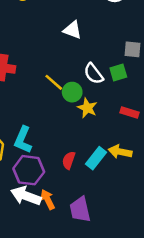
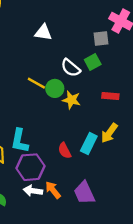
yellow arrow: (120, 152) -> (109, 133), turned -54
red semicircle: (69, 160) -> (65, 151), turned -35
white arrow: (26, 196) -> (33, 191), size x0.7

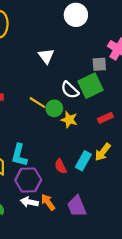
white triangle: (43, 32) -> (46, 56), turned 42
green square: (93, 62) -> (90, 86), size x1.6
red rectangle: (110, 96) -> (105, 118), turned -32

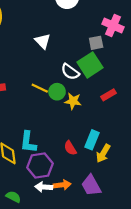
yellow arrow: (103, 152) -> (103, 153), moved
orange arrow: (48, 202) -> (62, 185), turned 126

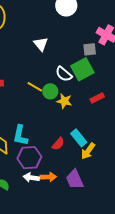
cyan rectangle: (92, 140) -> (79, 138), turned -66
red semicircle: (70, 148) -> (58, 144), turned -112

